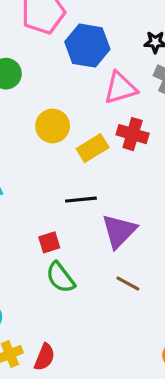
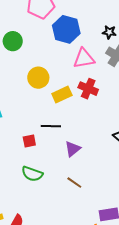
purple triangle: (119, 231) -> (73, 149), size x0.7
red square: (49, 242) -> (29, 141), moved
green semicircle: (60, 277) -> (32, 174), turned -40

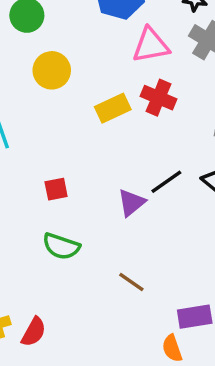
yellow circle: (38, 78) -> (52, 70), moved
black line: (51, 126) -> (166, 182), moved, turned -36
brown line: (74, 183) -> (131, 282), moved

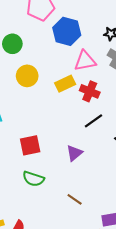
yellow rectangle: (113, 108) -> (65, 84), moved
black line: (166, 182) -> (94, 121), moved
red square: (56, 189) -> (30, 145), size x1.5

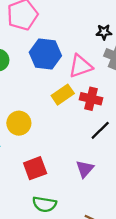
blue hexagon: (67, 31) -> (45, 54), moved
yellow circle: (27, 76) -> (19, 123), moved

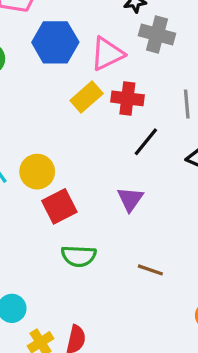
yellow circle: (19, 123) -> (37, 172), moved

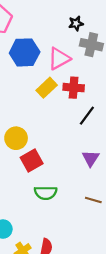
purple triangle: (130, 199) -> (91, 158), moved

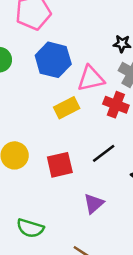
red cross: (74, 88) -> (116, 105), moved
red square: (32, 160) -> (60, 165), moved

